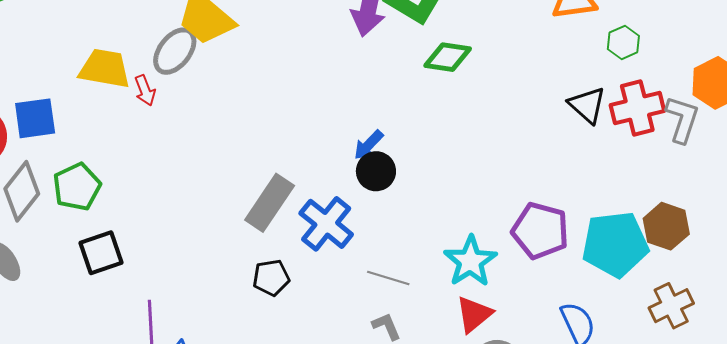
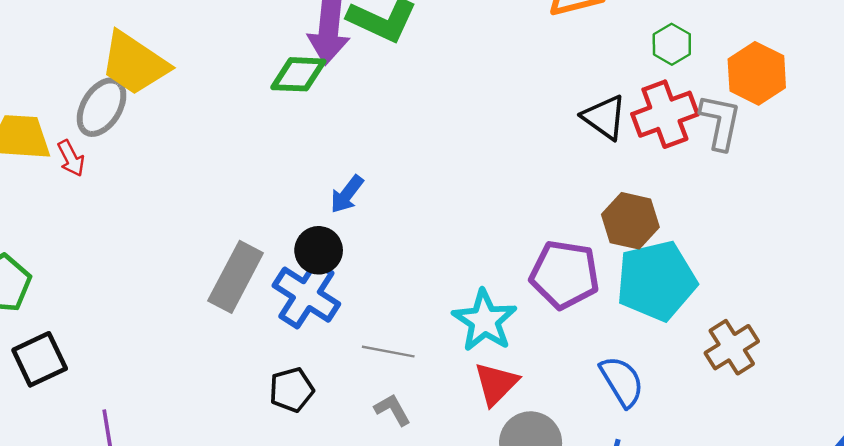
green hexagon: (623, 42) -> (672, 44), moved
green diamond: (448, 57) -> (298, 74), moved
black circle: (376, 171) -> (319, 250), moved
brown hexagon: (666, 226) -> (630, 221), moved
black pentagon: (271, 278) -> (291, 390), moved

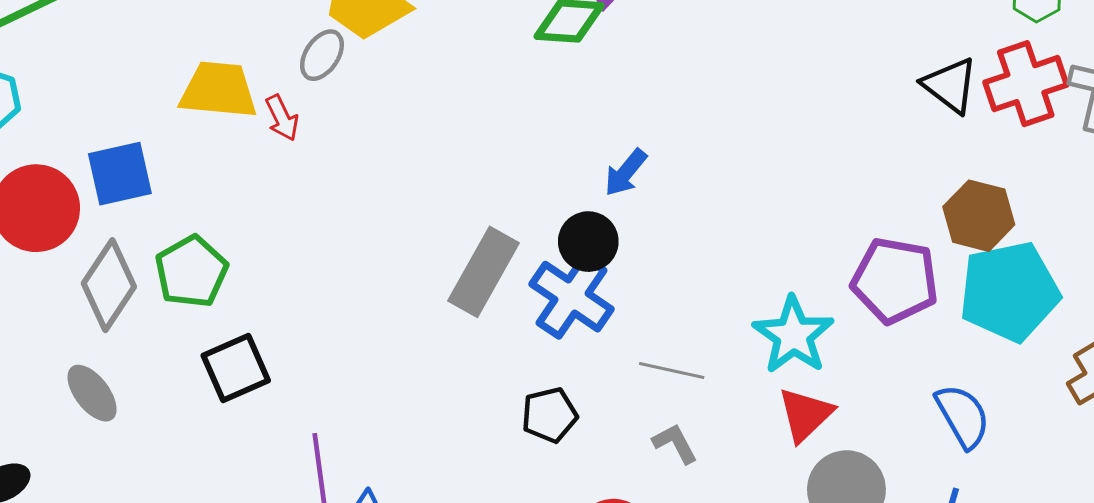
gray ellipse: (102, 107) -> (322, 55), size x0.7

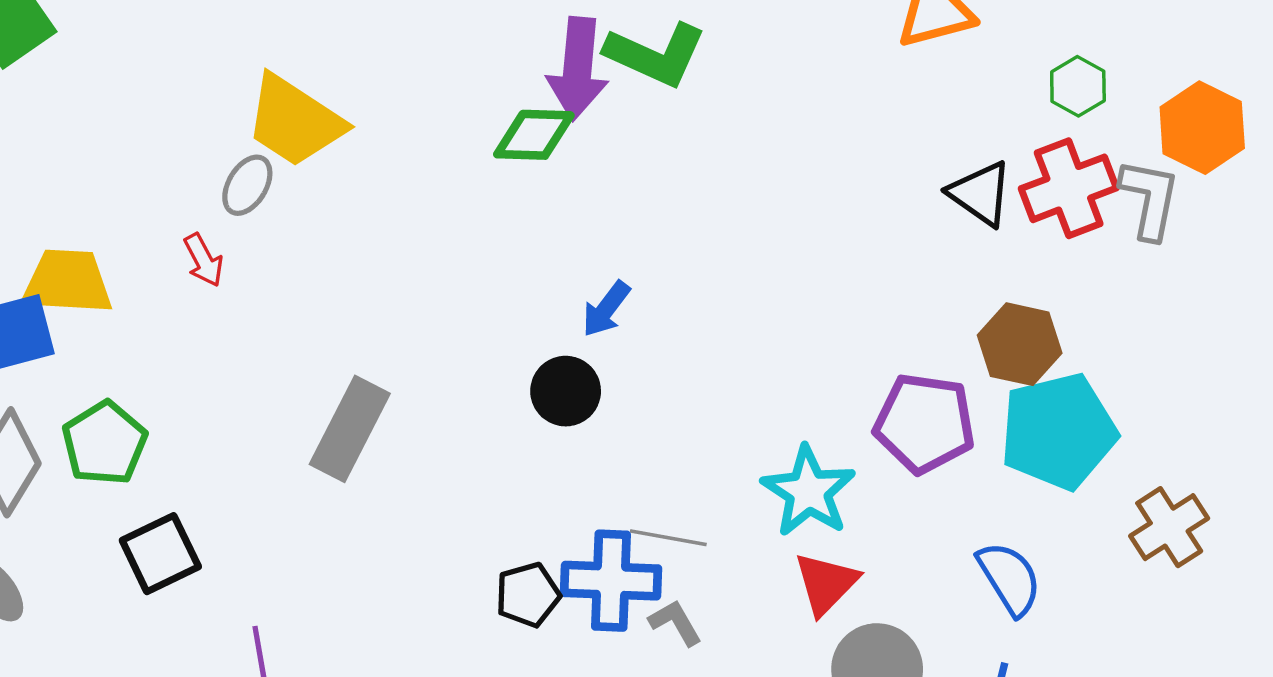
yellow trapezoid: (219, 90) -> (67, 282), moved
gray rectangle: (484, 272) -> (350, 429), moved
blue cross: (571, 297) -> (611, 581), moved, turned -30

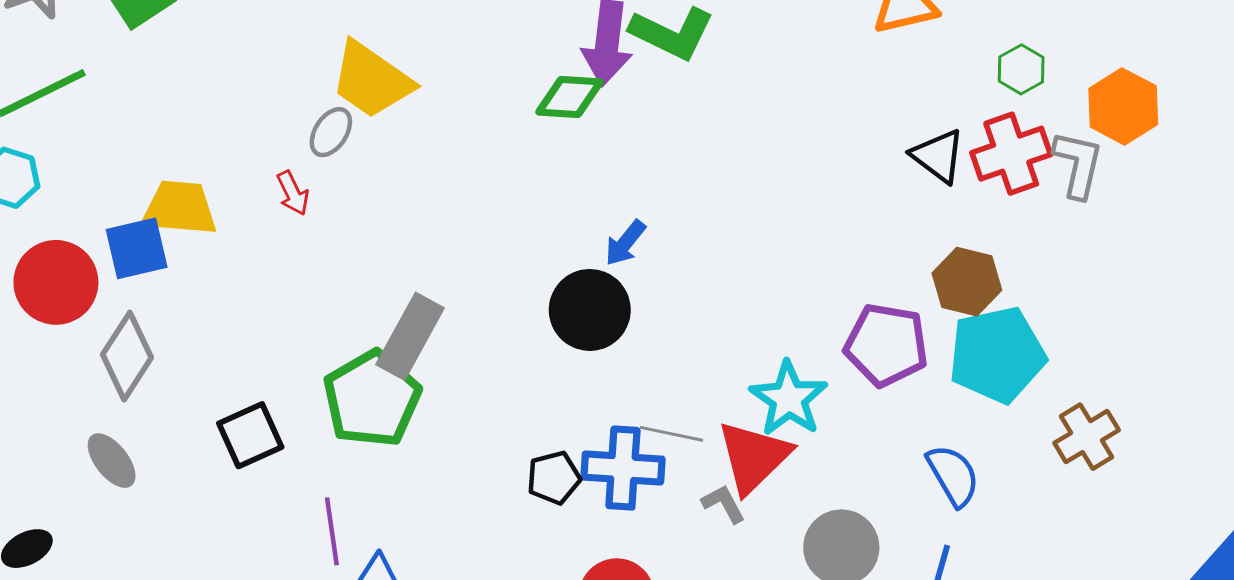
black circle: (566, 391) -> (590, 310), size x1.4
green pentagon: (104, 443) -> (372, 399), moved, size x1.4
red triangle: (826, 583) -> (754, 457), moved, size x1.4
gray L-shape: (675, 623) -> (724, 504), moved

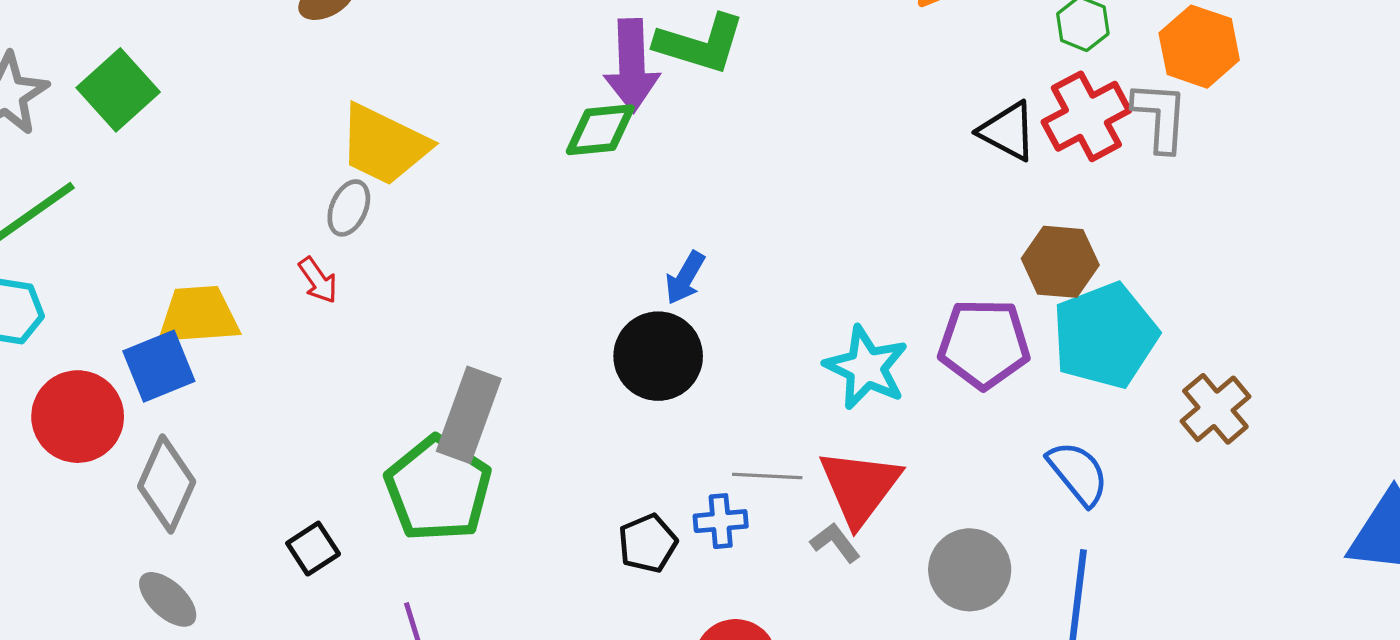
cyan star: (789, 399) -> (866, 368), moved
black square: (250, 435) -> (313, 549), size x0.7
blue cross: (623, 468) -> (721, 521), size x0.6

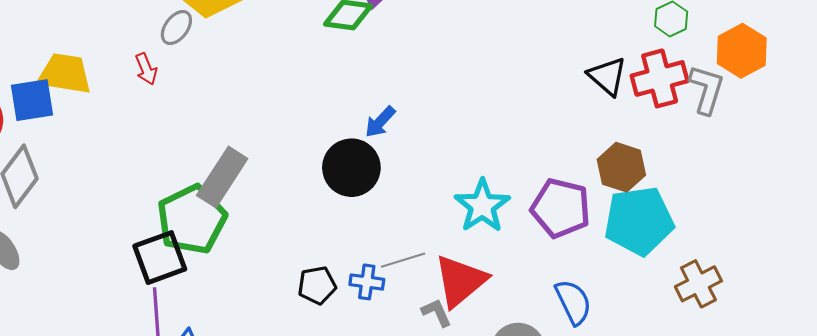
blue semicircle: (1078, 473) -> (573, 302), moved
gray line: (767, 476) -> (403, 260), turned -33
black square: (313, 549) -> (160, 258), moved, size x1.6

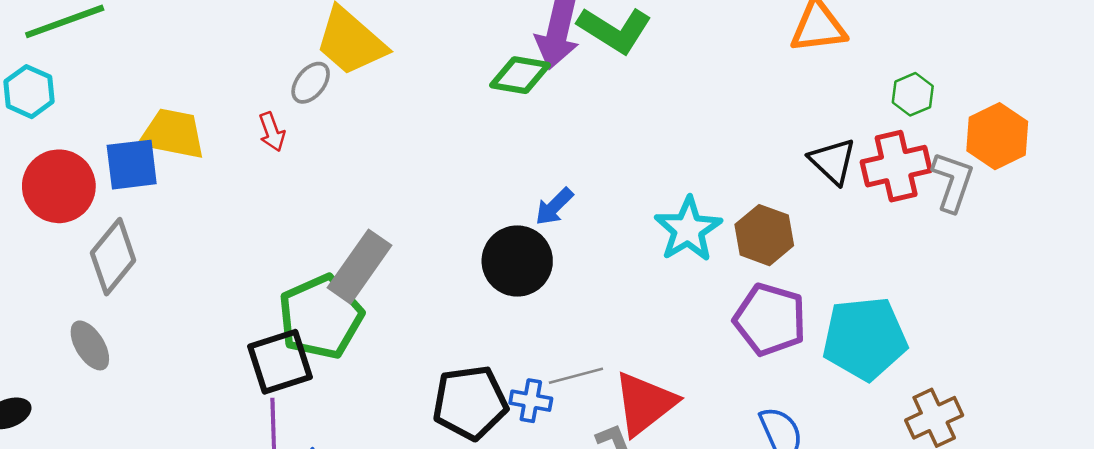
brown hexagon: (621, 167) -> (764, 235), moved
cyan star: (482, 206) -> (688, 229), moved
black pentagon: (317, 285) -> (470, 403), size x1.6

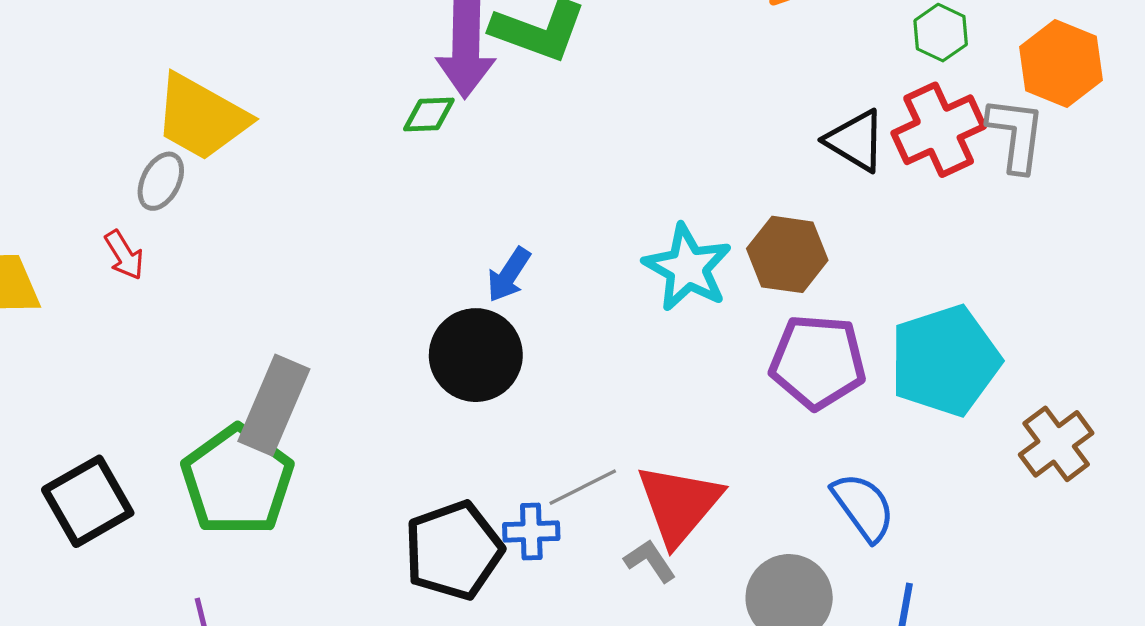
green diamond: (520, 75) -> (429, 115), size x0.7
black square: (280, 362) -> (88, 501), moved

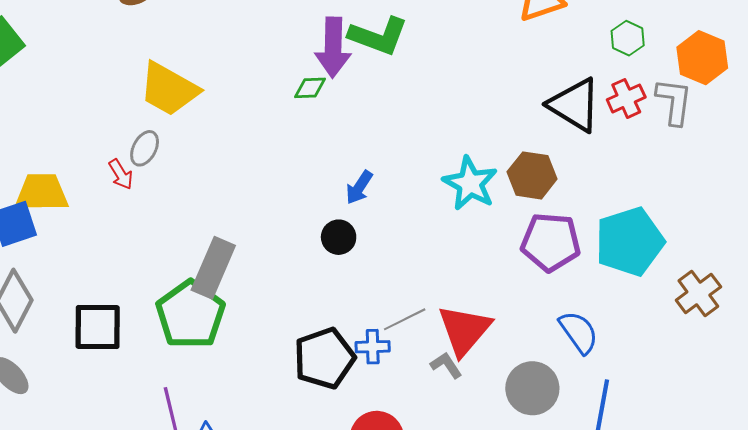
red cross: (939, 130) -> (626, 98), size x0.7
black triangle: (855, 141) -> (575, 105), size x1.4
gray ellipse: (161, 181) -> (145, 148), moved
black circle: (476, 355) -> (339, 237), size x0.6
black square: (88, 501) -> (98, 327), turned 30

